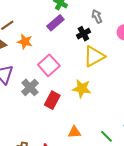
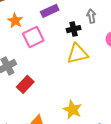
pink square: (49, 65) -> (33, 37), moved
yellow star: (82, 89) -> (72, 110), moved

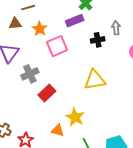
yellow triangle: (78, 54) -> (95, 80), moved
yellow star: (72, 110) -> (75, 117), moved

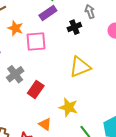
pink square: (57, 46) -> (36, 41), turned 30
orange triangle: (58, 130) -> (45, 124), moved, turned 32

